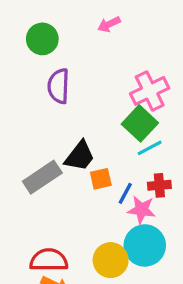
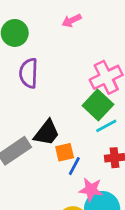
blue line: (125, 193) -> (74, 166), moved
pink star: (141, 210) -> (91, 190), moved

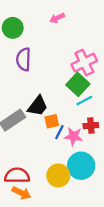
pink star: (91, 190) -> (73, 136), moved

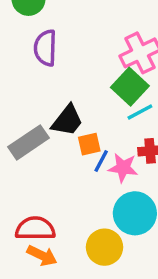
yellow circle: (58, 175) -> (104, 247), moved

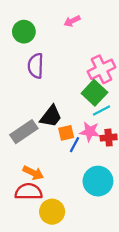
pink star: (123, 168) -> (90, 132), moved
yellow circle: (104, 247) -> (52, 212), moved
orange arrow: (42, 256) -> (33, 173), moved

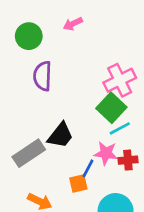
pink arrow: (72, 21) -> (73, 24), moved
orange square: (66, 133) -> (78, 184), moved

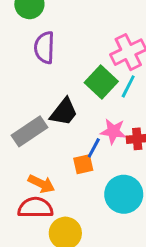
green square: (111, 108) -> (101, 82), moved
cyan line: (120, 128) -> (128, 86), moved, turned -35

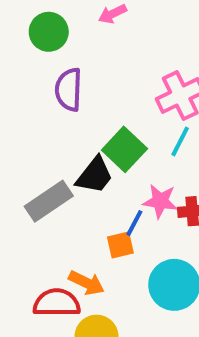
green square: (101, 82) -> (124, 149), moved
orange arrow: (41, 184) -> (87, 283), moved

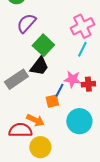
purple semicircle: (69, 90) -> (26, 23), turned 40
green square: (124, 149) -> (43, 45), moved

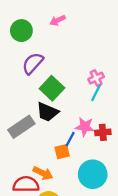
pink cross: (82, 26) -> (96, 78), moved, size x0.6
black trapezoid: (39, 66) -> (47, 112), turned 75

